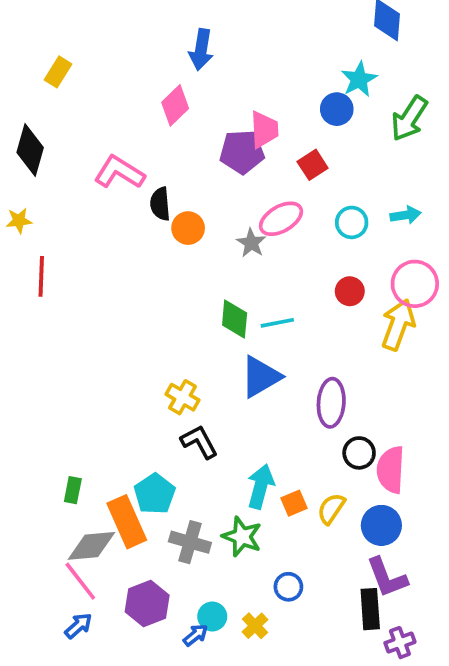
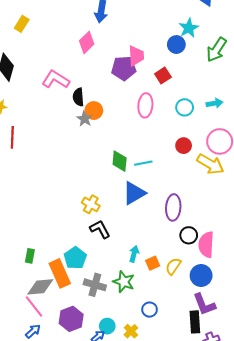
pink ellipse: (281, 219) -> (145, 105), turned -55
gray star: (251, 243) -> (85, 119), moved
yellow arrow: (398, 325) -> (210, 164), turned 100
cyan arrow: (261, 486) -> (134, 254), size x0.7

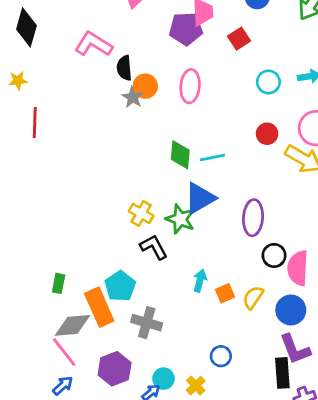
pink ellipse: (145, 105) -> (190, 86), moved
green star: (124, 282) -> (180, 219), moved

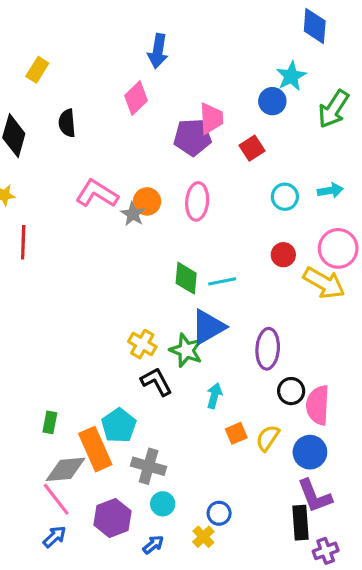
pink L-shape: (94, 44) -> (97, 194), moved
black semicircle: (124, 68) -> (67, 123), moved
cyan arrow: (200, 281) -> (214, 396), moved
blue circle: (221, 356) -> (219, 513), moved
cyan circle: (163, 379) -> (163, 504), moved

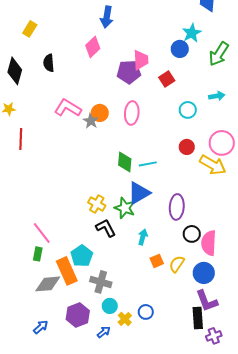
cyan arrow: (330, 190) -> (217, 96), moved
pink line: (56, 499) -> (42, 233), moved
yellow cross: (203, 537) -> (125, 319), moved

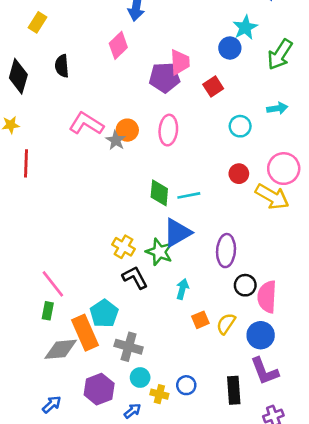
black rectangle: (198, 318) -> (234, 390), moved
yellow cross: (125, 319) -> (159, 394), turned -32

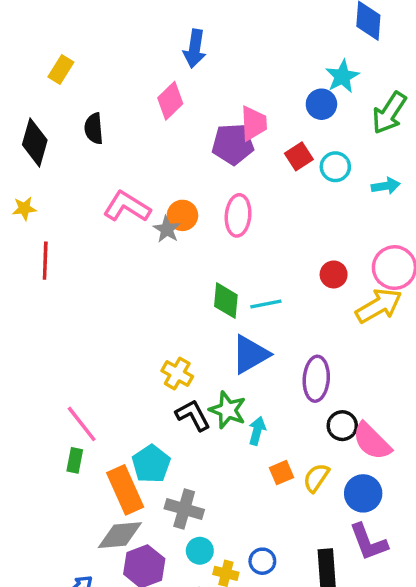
cyan circle: (240, 126) -> (335, 167), moved
yellow arrow: (272, 197) -> (379, 306), turned -60
green star: (159, 252) -> (228, 410), moved
pink semicircle: (267, 297) -> (372, 441), turned -48
gray diamond: (61, 349) -> (120, 535), moved

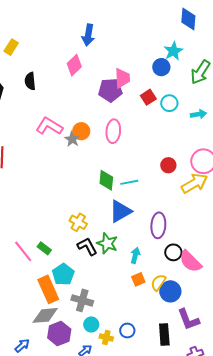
cyan arrow: (257, 431) -> (135, 255), moved
green rectangle: (75, 460) -> (44, 248), moved, turned -64
blue circle: (363, 493) -> (170, 291), moved

